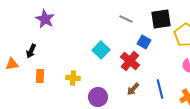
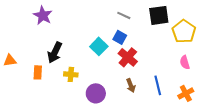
blue square: (144, 42) -> (120, 37), moved
black arrow: (31, 51) -> (55, 52), moved, size x1.5
brown arrow: (133, 89) -> (131, 85), turned -64

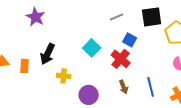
gray line: (124, 15) -> (117, 17), turned -48
blue square: (120, 37) -> (130, 40), moved
orange rectangle: (38, 72) -> (25, 66), moved

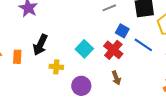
cyan square: (92, 48) -> (84, 49), moved
blue line: (151, 87) -> (143, 45), moved, turned -42

